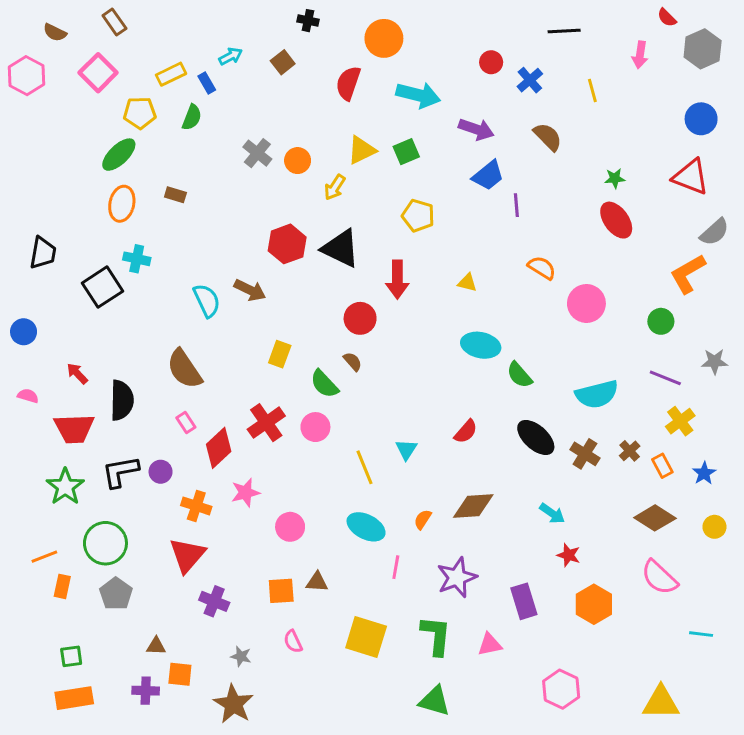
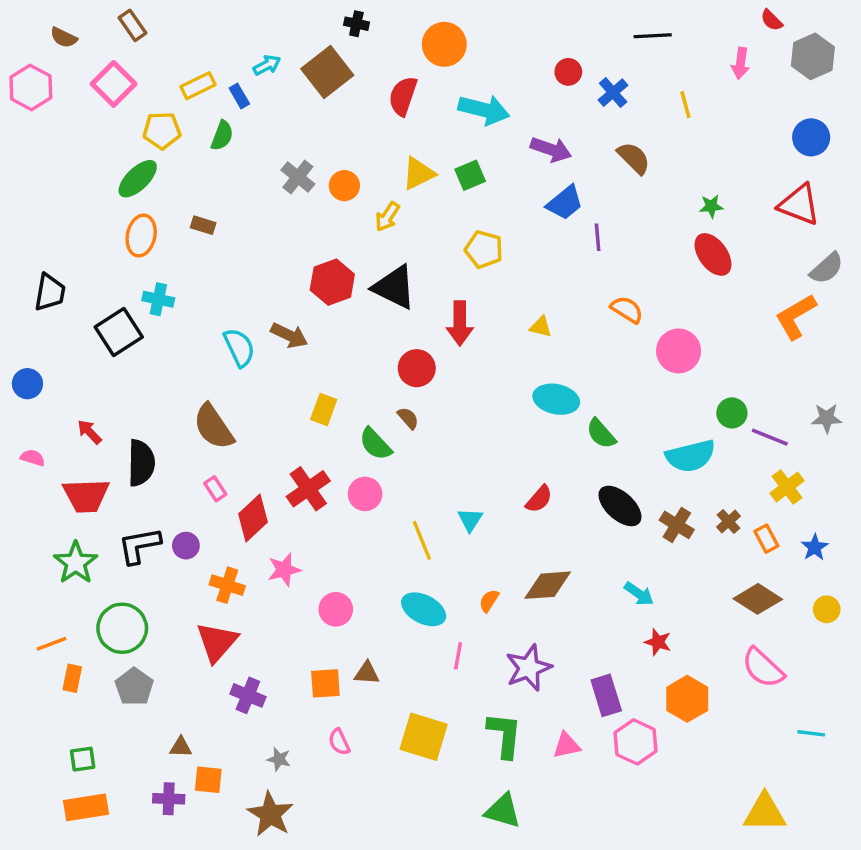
brown square: (283, 62) -> (327, 72), size x1.8
green circle: (661, 321) -> (732, 413), moved
pink hexagon: (561, 689) -> (635, 742), moved

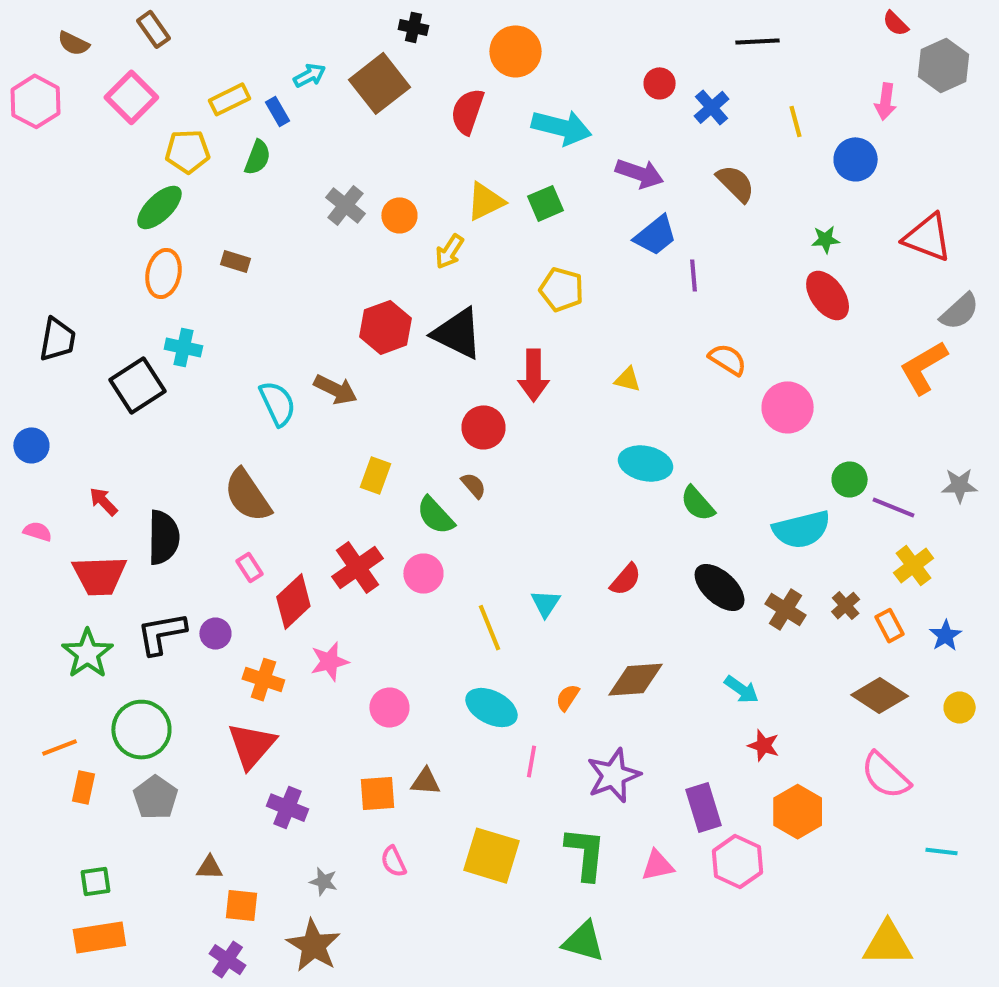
pink arrow: (741, 63) -> (886, 101), moved
blue circle: (811, 137) -> (856, 159), moved
purple cross: (169, 799) -> (227, 960), moved, turned 32

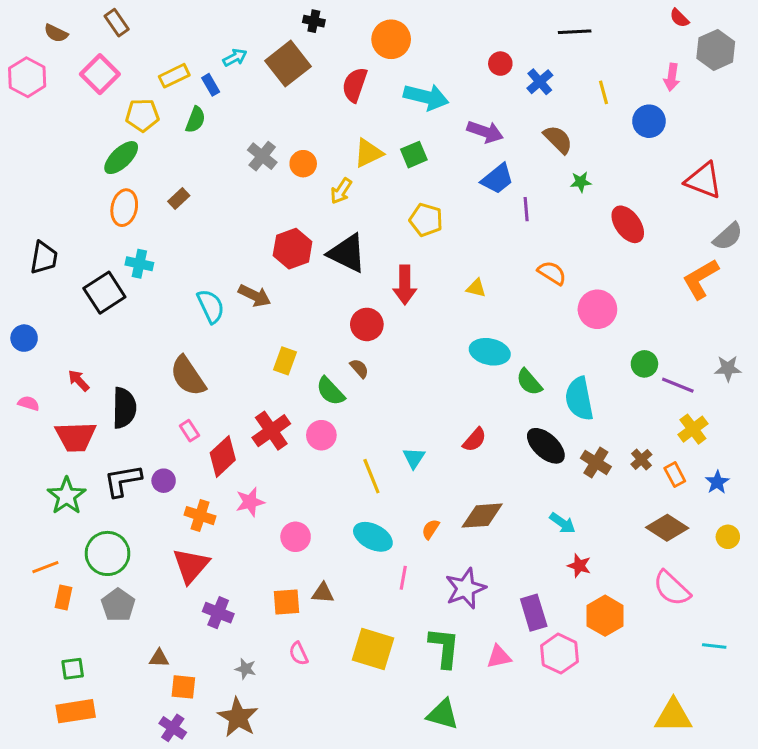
green star: (826, 239) -> (581, 182), moved
brown rectangle: (235, 261) -> (179, 199), turned -60
cyan semicircle: (802, 530) -> (579, 399), moved, turned 93

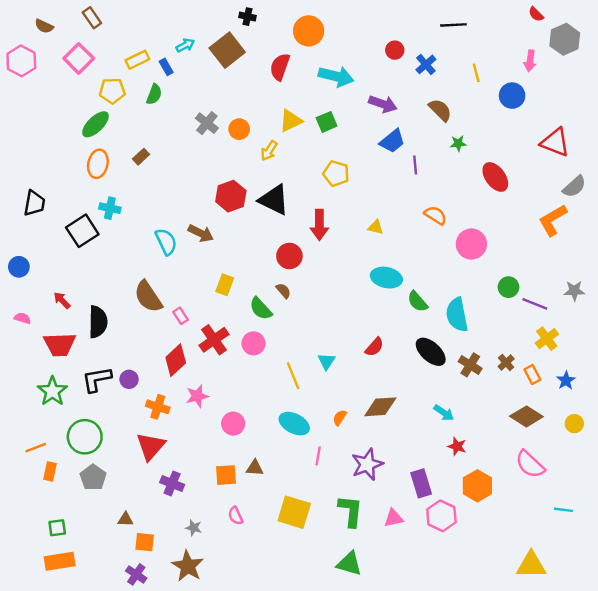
pink rectangle: (189, 431) -> (180, 316), moved

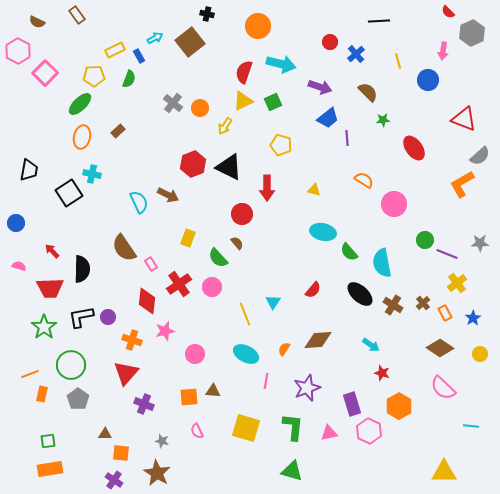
pink square: (79, 58) -> (45, 73), moved
red semicircle: (280, 67) -> (244, 72), moved
red diamond: (176, 360) -> (147, 301), turned -40

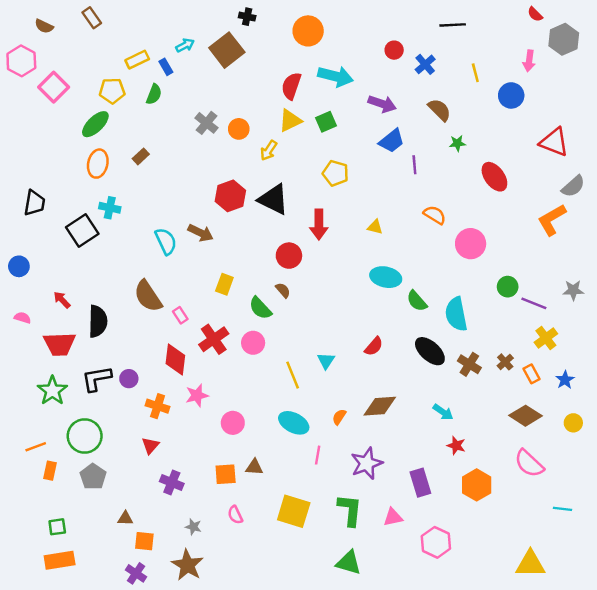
red triangle: (126, 373) -> (150, 446), size x0.6
pink hexagon: (369, 431) -> (436, 542), moved

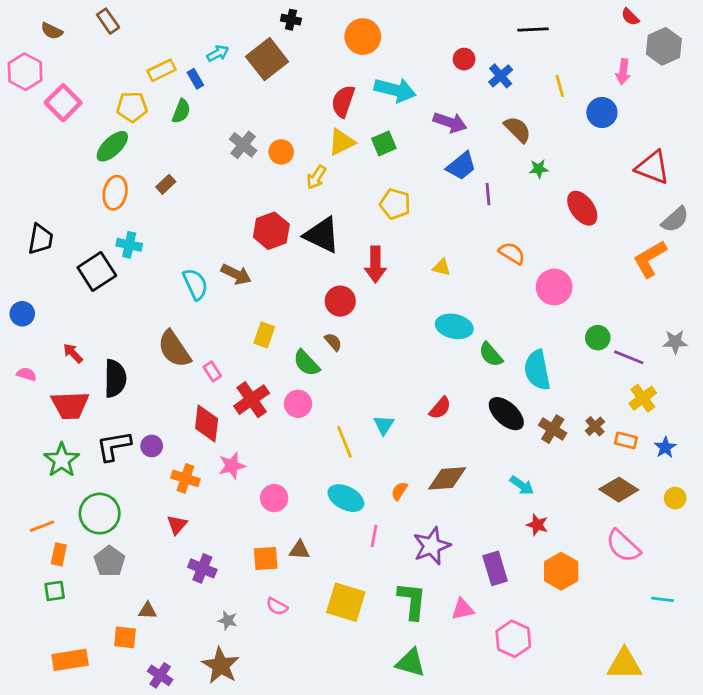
orange rectangle: (531, 374) -> (626, 440), turned -48
pink semicircle: (235, 515) -> (277, 606), turned -36
green square: (57, 527) -> (55, 591), moved
orange square: (144, 541) -> (125, 637), moved

